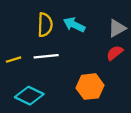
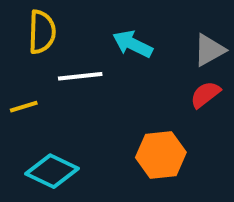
yellow semicircle: (45, 25) -> (42, 32), moved
white line: (46, 56) -> (80, 76), moved

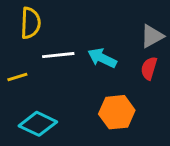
cyan arrow: (133, 44) -> (102, 58), moved
red semicircle: (205, 94) -> (149, 68), turned -35

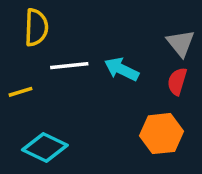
gray triangle: (152, 36) -> (181, 43), turned -40
orange hexagon: (117, 112) -> (162, 134), moved

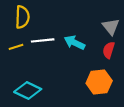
yellow line: (21, 92) -> (16, 47), moved

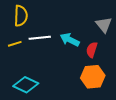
red semicircle: (109, 50) -> (92, 50), moved

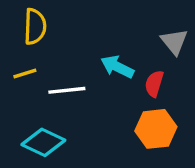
white line: (40, 38) -> (67, 90), moved

